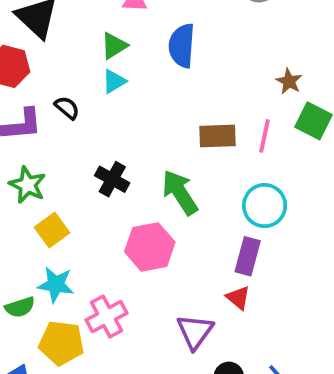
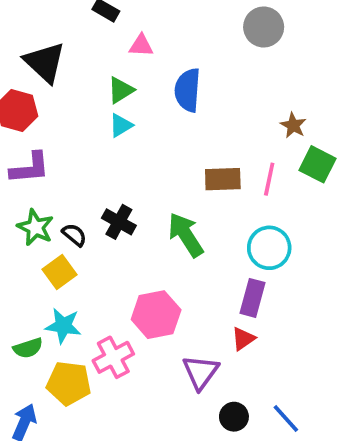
black semicircle: (67, 108) -> (74, 235), moved
pink hexagon: (150, 247) -> (156, 315), moved
red triangle: (238, 298) -> (243, 339), turned 45

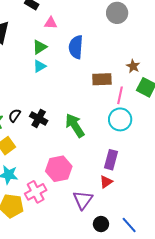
brown rectangle: (223, 179) -> (102, 79), moved
black semicircle: (74, 235) -> (15, 115), moved, turned -96
cyan circle: (269, 248) -> (120, 119), moved

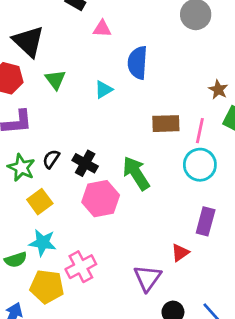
green triangle: (40, 47) -> (55, 80), moved, turned -35
cyan triangle: (40, 66) -> (104, 90), moved
brown rectangle: (102, 79) -> (166, 124), moved
purple rectangle: (111, 160) -> (206, 221), moved
pink hexagon: (59, 169) -> (101, 199), moved

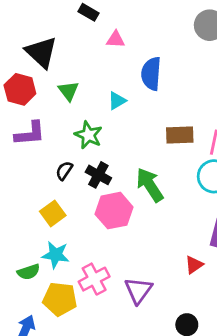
green star: (21, 168) -> (88, 135), moved
purple triangle: (147, 278) -> (138, 290), moved

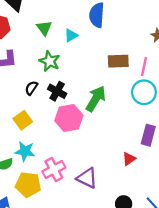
green triangle: (68, 91) -> (44, 28), moved
green arrow: (150, 185) -> (96, 99), turned 64
purple triangle: (138, 290) -> (87, 178), turned -40

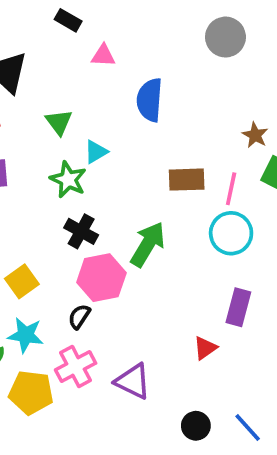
cyan triangle: (71, 35) -> (96, 152), moved
black semicircle: (31, 88) -> (79, 317), moved

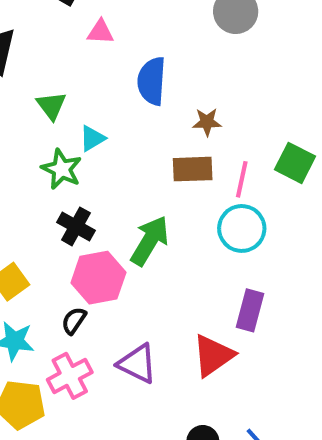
brown star: (255, 135) -> (207, 122), moved, turned -30
red triangle: (205, 348) -> (213, 355), size x1.6
purple triangle: (133, 381) -> (137, 364), moved

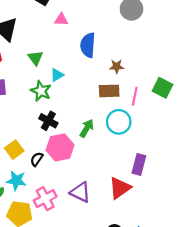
cyan circle: (242, 228) -> (119, 122), moved
green arrow: (150, 241) -> (87, 128), size x0.7
black semicircle: (74, 321) -> (37, 159), moved

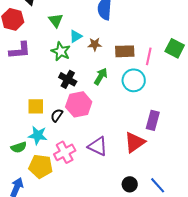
brown star: (117, 66) -> (95, 44), moved
green arrow: (87, 128) -> (101, 76), moved
yellow square: (14, 150) -> (36, 106), turned 36

